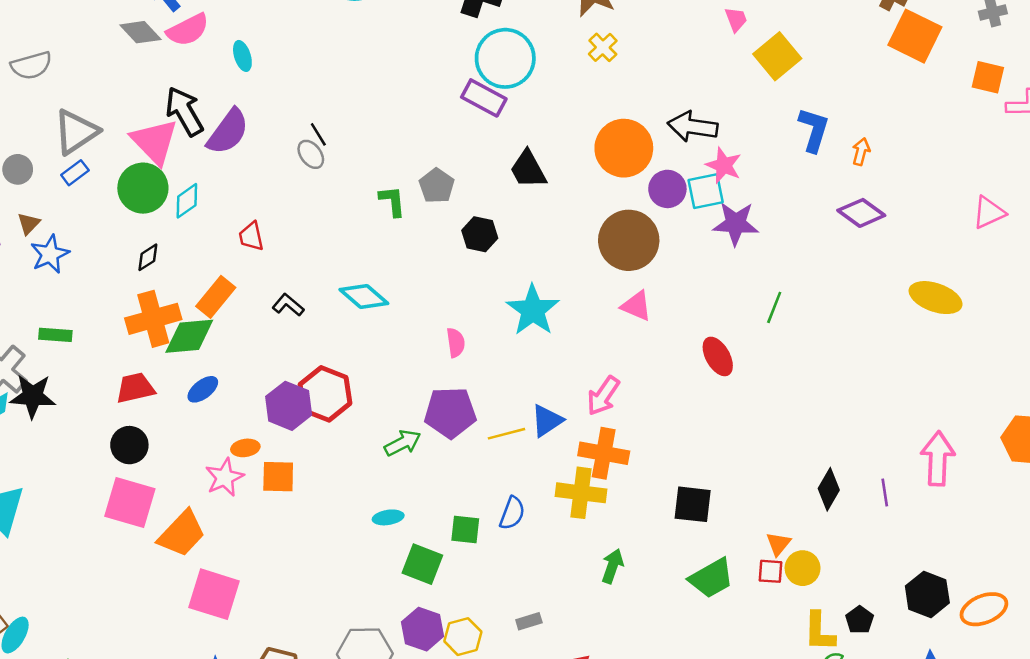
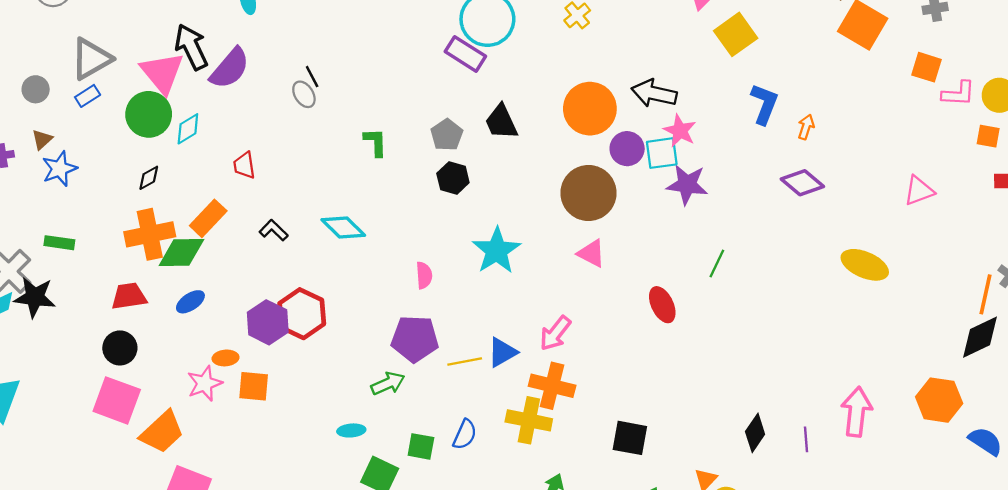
gray pentagon: (437, 186) -> (447, 135), moved
green arrow: (403, 443) -> (388, 383), moved

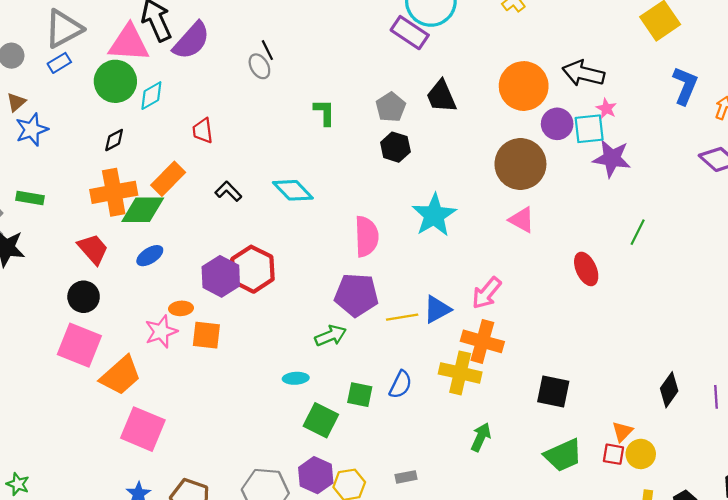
pink triangle: (162, 73) -> (129, 43), turned -48
pink star: (680, 131) -> (606, 108), size x0.7
pink semicircle: (424, 275) -> (366, 236), size x1.6
red trapezoid: (129, 296) -> (93, 249), turned 56

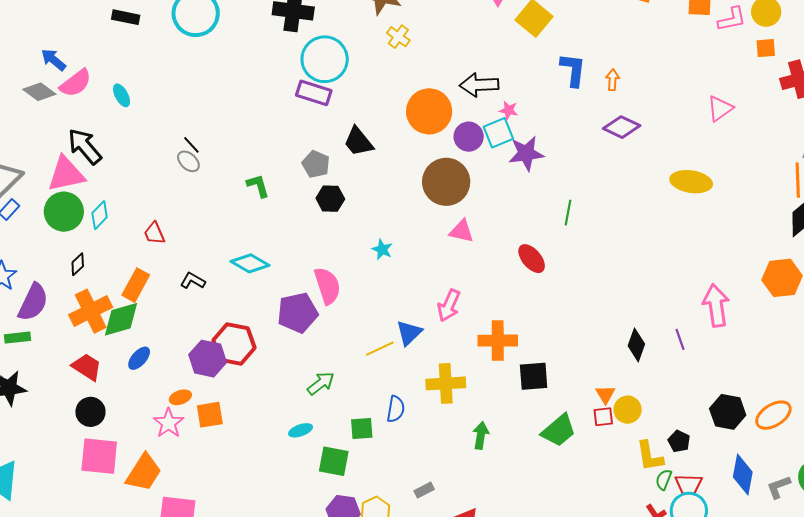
purple semicircle: (191, 41) -> (33, 302), moved
cyan star: (434, 215) -> (382, 249), size x0.5
purple pentagon: (356, 295) -> (298, 313), moved
orange cross: (482, 341) -> (498, 341), moved

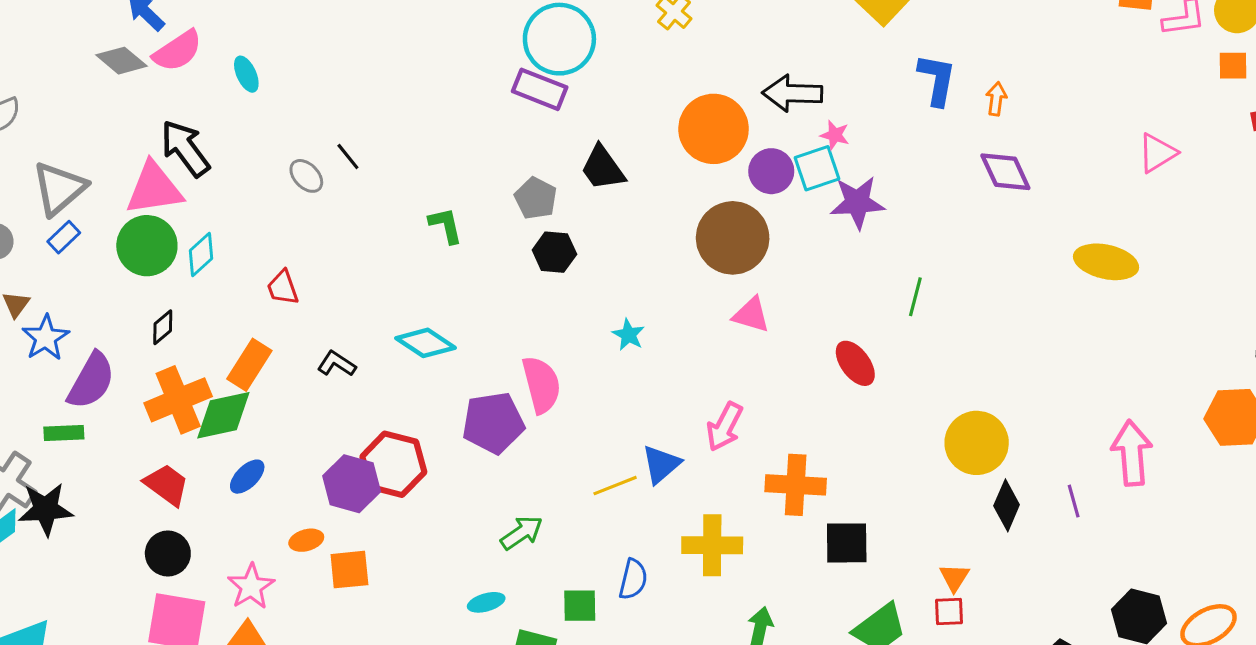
purple diamond: (622, 127) -> (1005, 172), turned 36
gray ellipse: (188, 161) -> (306, 176), moved
yellow circle: (628, 410) -> (977, 443), moved, size x1.5
pink star: (169, 423) -> (251, 587), moved

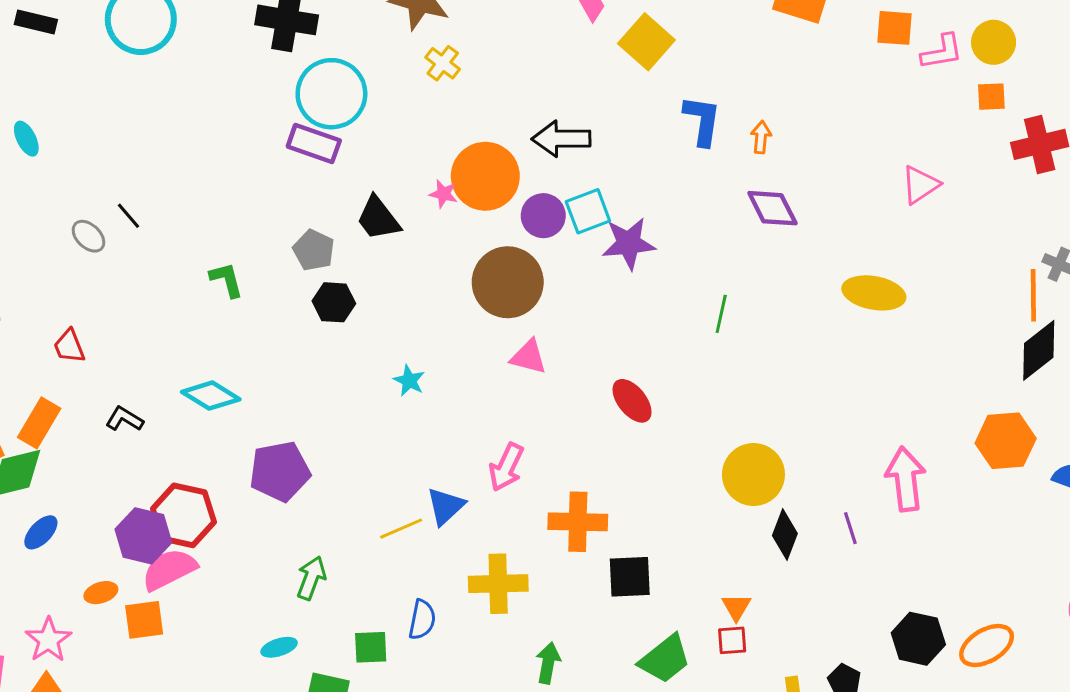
pink star: (835, 135) -> (443, 194), moved
green line: (915, 297) -> (721, 314), moved
pink semicircle: (541, 385) -> (169, 569), moved, turned -100
green arrow: (522, 533) -> (311, 578), turned -33

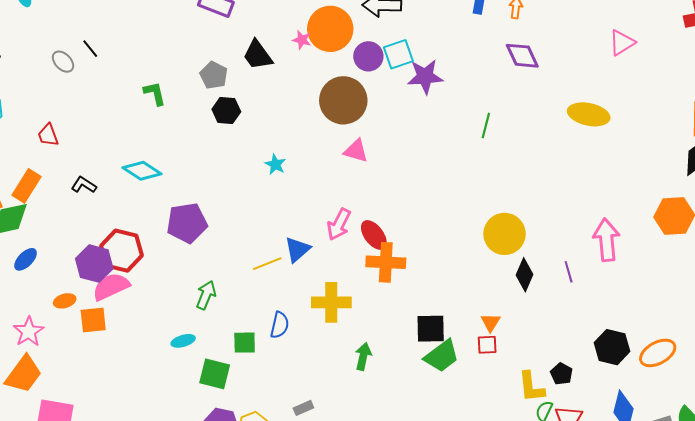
red ellipse: (632, 401) -> (374, 235), moved
black square: (630, 577) -> (431, 329), moved

